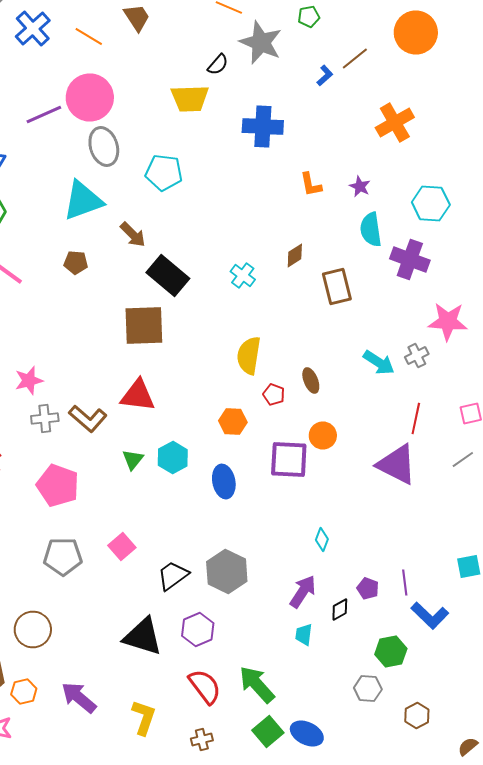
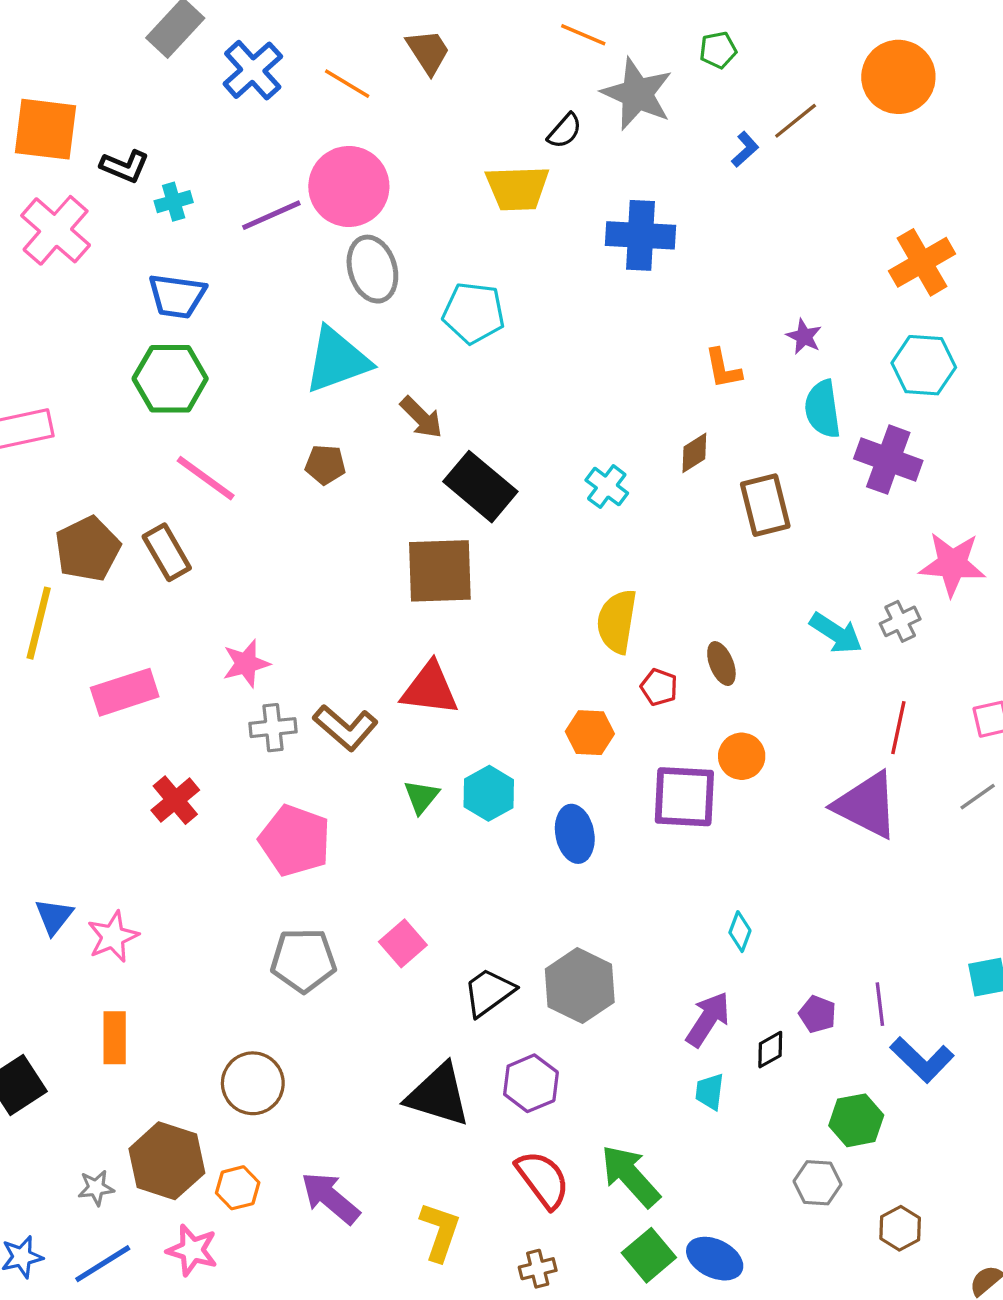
orange cross: (395, 122) -> (922, 262), moved
orange L-shape: (311, 184) -> (723, 369), moved

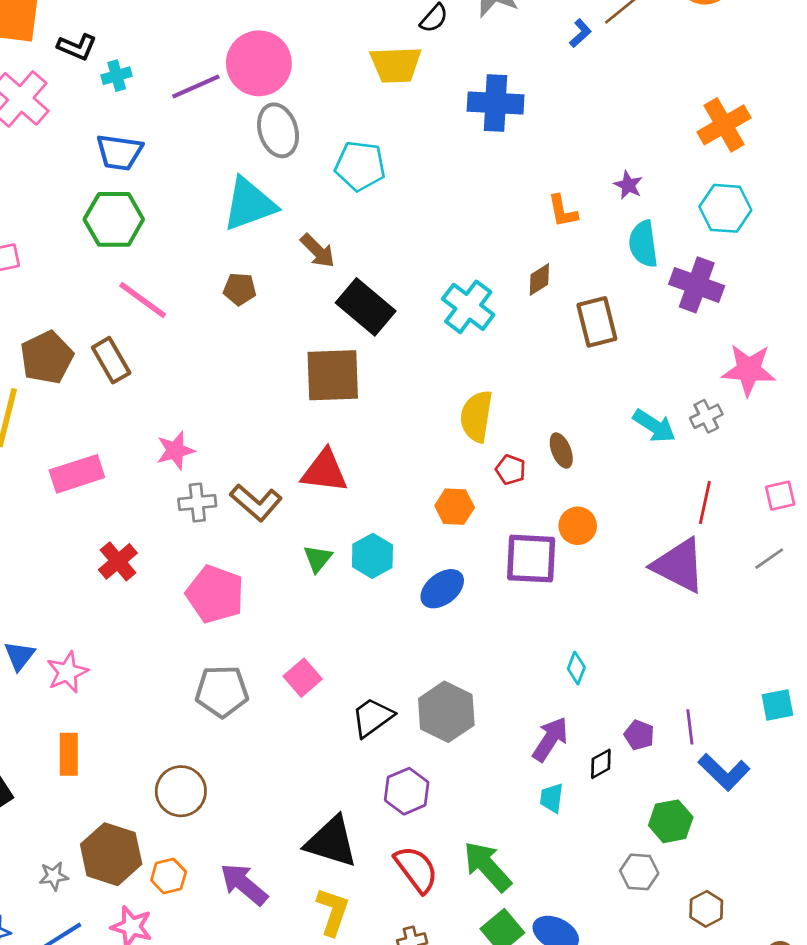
cyan cross: (607, 487) -> (468, 307), size x1.5
blue ellipse: (575, 834) -> (442, 589), turned 63
black triangle: (438, 1095) -> (331, 842), moved

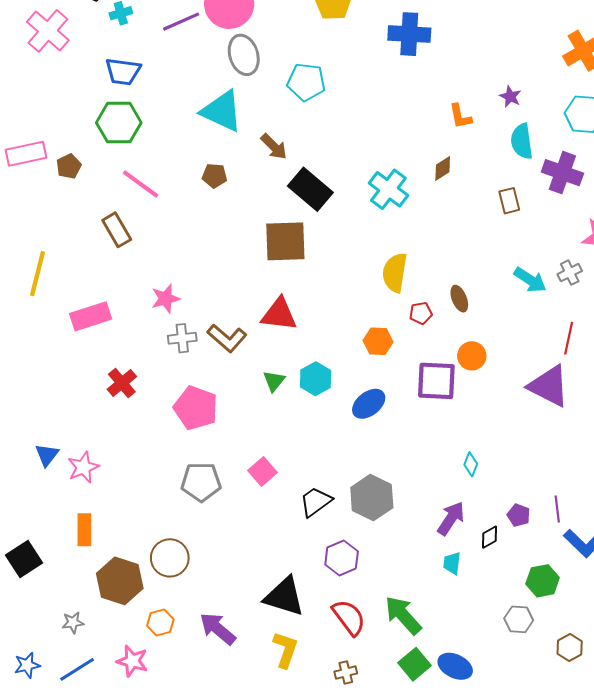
cyan triangle: (249, 204) -> (222, 111), turned 45
brown rectangle: (597, 322) -> (509, 201), moved, size x0.7
brown pentagon: (47, 357) -> (69, 166), moved, size x0.6
red pentagon: (511, 470) -> (421, 313), turned -30
brown hexagon: (111, 854) -> (120, 581), moved

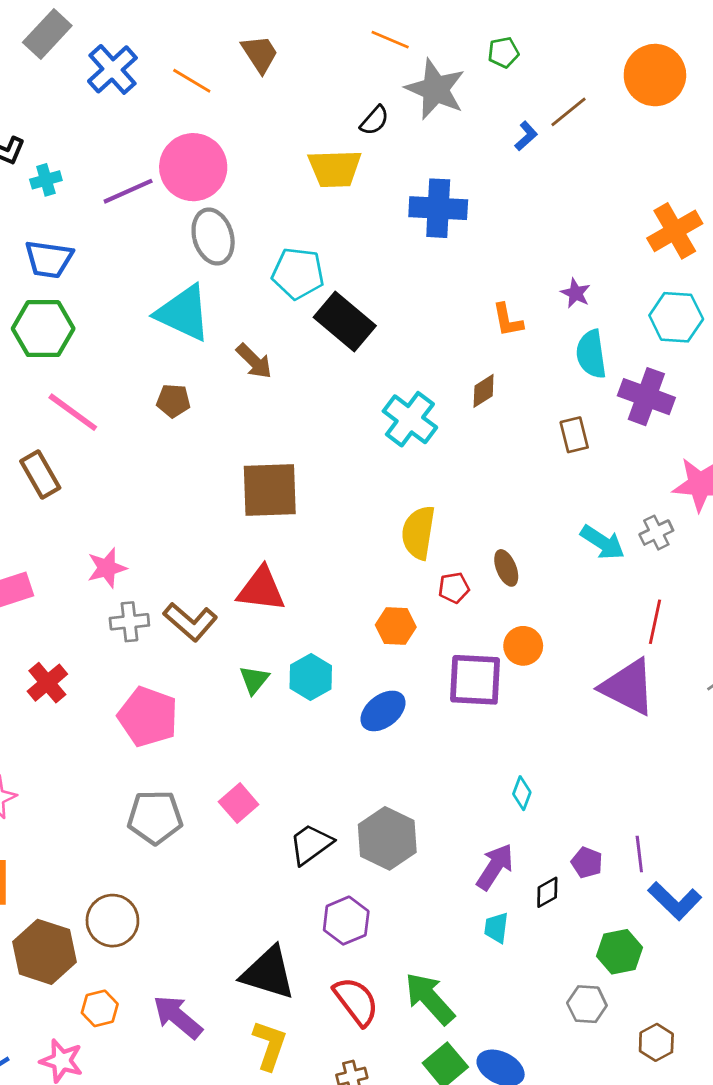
black rectangle: (310, 189) -> (345, 322), moved

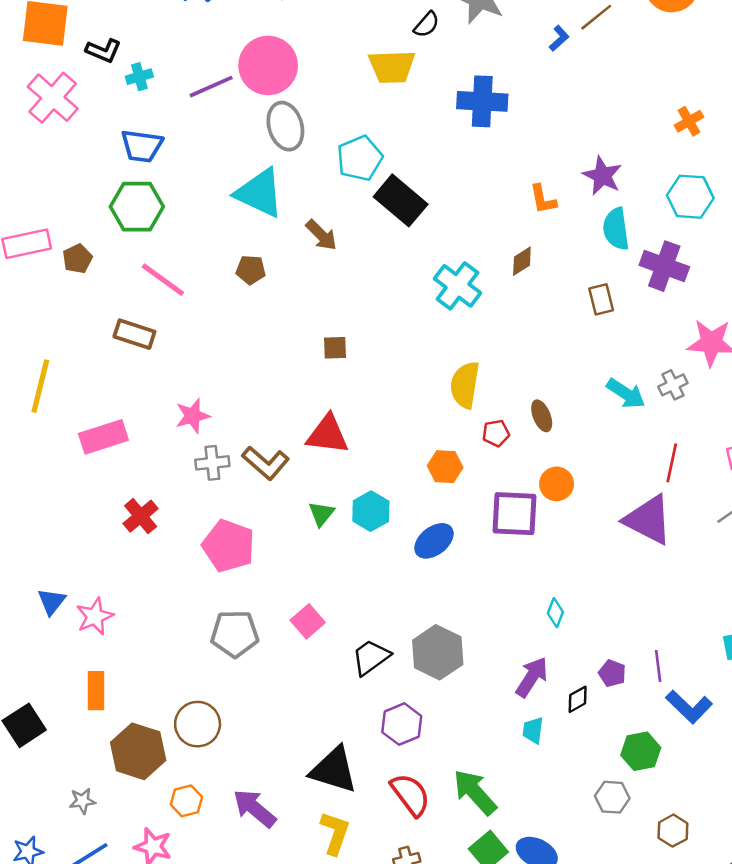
orange cross: (675, 231) -> (689, 121), size x0.6
cyan pentagon: (298, 273) -> (360, 158), turned -30
purple star: (576, 293) -> (602, 176), size x1.5
brown rectangle: (40, 474) -> (134, 334), turned -42
brown square: (270, 490) -> (335, 348), size x0.5

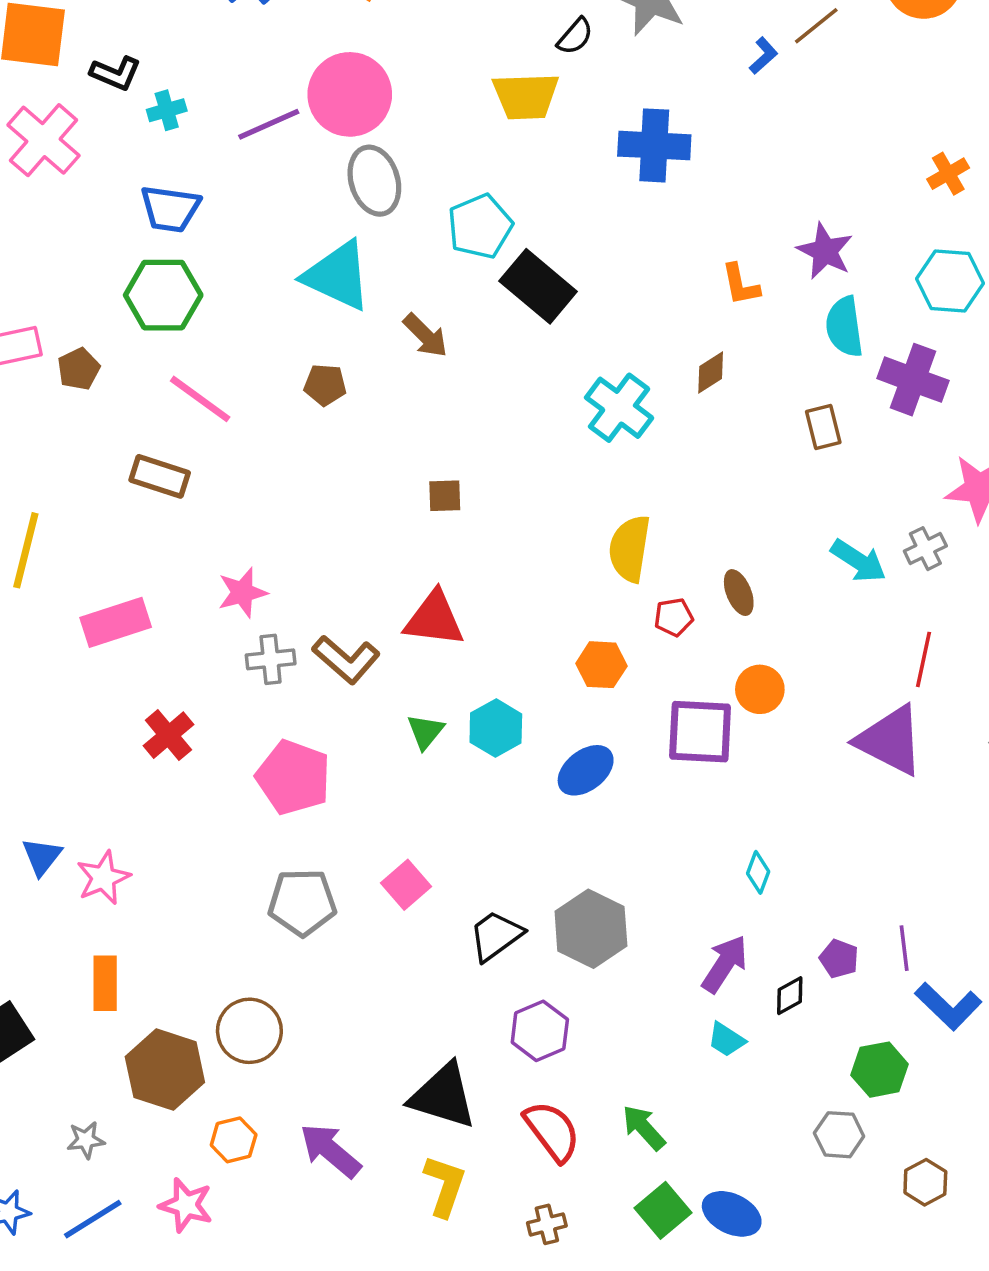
cyan trapezoid: (533, 730) -> (726, 1040), turned -64
green arrow: (475, 792) -> (644, 1128), size x0.7

